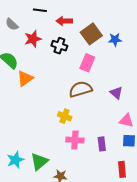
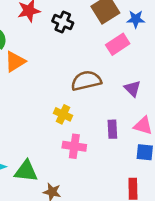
pink rectangle: (87, 63) -> (118, 44), moved, turned 30
purple rectangle: (102, 144) -> (112, 129), moved
green triangle: (39, 162) -> (26, 171), turned 42

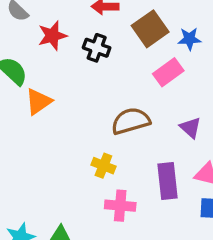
purple rectangle: (112, 129) -> (168, 181), size x1.5

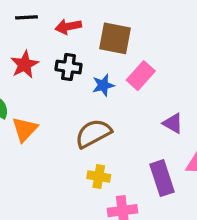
brown square: (150, 29) -> (115, 38), turned -32
blue star: (190, 39) -> (103, 85), moved
brown semicircle: (131, 121) -> (93, 133), moved

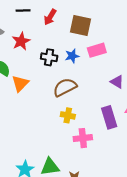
red arrow: (68, 27) -> (50, 17), turned -49
black cross: (69, 67) -> (49, 57), moved
pink rectangle: (141, 76) -> (97, 50), turned 30

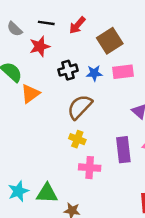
black line: (23, 10) -> (46, 23), moved
brown square: (81, 26) -> (110, 41), turned 35
black cross: (49, 57) -> (68, 70), turned -35
brown semicircle: (65, 87) -> (80, 107), turned -30

